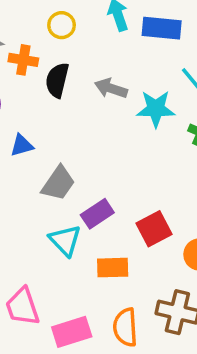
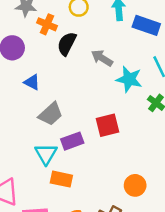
blue triangle: (22, 145) -> (32, 82), turned 30
red square: (154, 229) -> (108, 125), moved
orange rectangle: (113, 268) -> (61, 179), moved

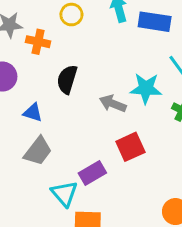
black semicircle: (67, 44) -> (67, 79), moved
gray arrow: (102, 58) -> (113, 104), moved
gray trapezoid: (51, 114) -> (38, 151), moved

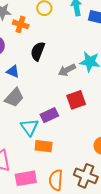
gray arrow: (113, 104) -> (67, 70), turned -54

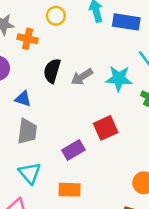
gray arrow: (67, 70) -> (82, 77), moved
gray trapezoid: (14, 97) -> (27, 131), turned -30
cyan triangle: (29, 127) -> (30, 173), moved

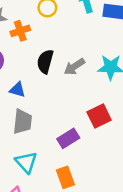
orange cross: (28, 39) -> (20, 31), turned -30
orange rectangle: (69, 190) -> (65, 177), turned 70

